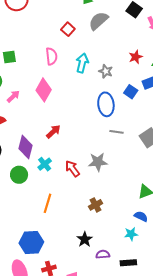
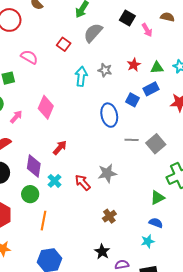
pink semicircle: (51, 56) -> (29, 57), moved, turned -48
gray star: (106, 71) -> (105, 70), moved
gray line: (116, 132) -> (132, 140), moved
orange line: (48, 203) -> (44, 221), moved

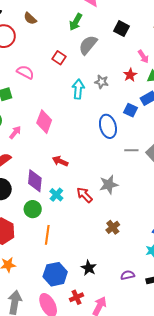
pink arrow: (147, 30) -> (143, 57), moved
red arrow: (60, 148) -> (60, 161), turned -105
black star: (102, 252) -> (89, 268), moved

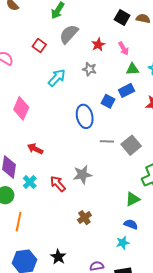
black square: (121, 29) -> (122, 18), moved
red star: (130, 75) -> (98, 45), moved
gray star: (102, 82) -> (89, 69), moved
cyan arrow: (78, 89) -> (57, 78), turned 36

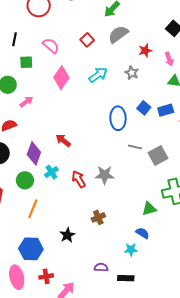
blue rectangle: (126, 90) -> (166, 110), moved
pink diamond: (21, 108) -> (61, 78), moved
black star: (58, 257) -> (67, 235), moved

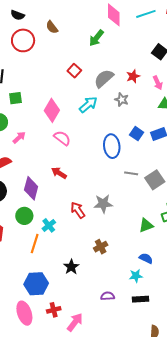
gray semicircle: (118, 34) -> (104, 78), moved
pink semicircle: (51, 46) -> (62, 138), moved
cyan cross: (51, 172) -> (49, 225), moved
green triangle: (149, 209) -> (146, 225), moved
black rectangle: (126, 278) -> (140, 299), moved

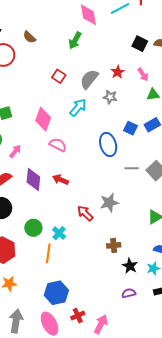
purple diamond: (31, 188) -> (33, 179), moved
brown cross: (101, 247) -> (114, 245), turned 32
black star: (71, 267) -> (130, 266), moved

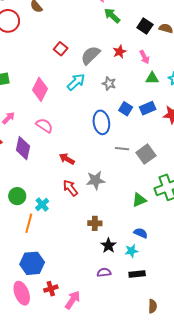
green arrow: (75, 40) -> (112, 16), moved, turned 96
gray star: (110, 97) -> (109, 83), moved
pink semicircle: (58, 145) -> (44, 125), moved
red arrow: (61, 180) -> (67, 159), moved

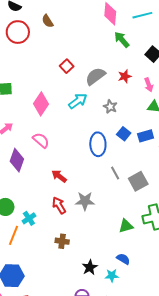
gray line: (122, 149) -> (115, 173), turned 48
brown cross: (95, 223) -> (62, 241), moved

